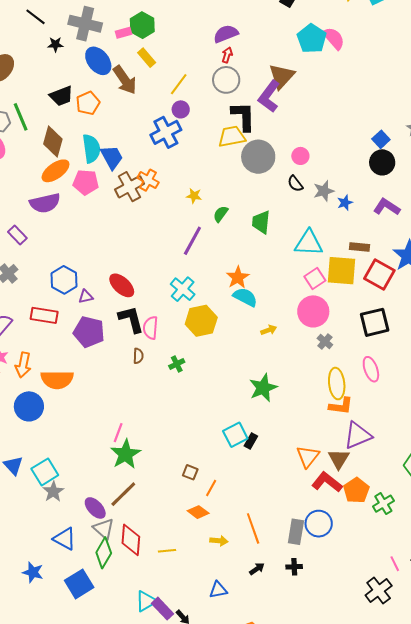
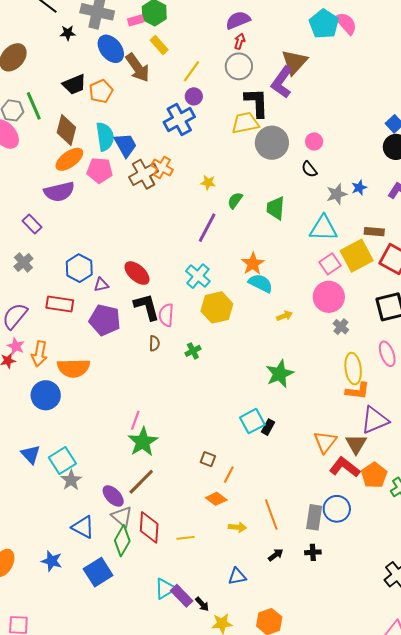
gray star: (324, 191) -> (337, 194), moved
yellow square: (342, 271) -> (357, 256), turned -32

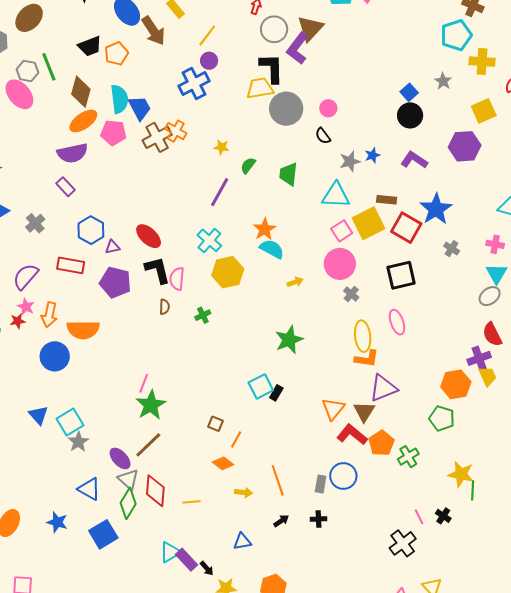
gray circle: (239, 66) -> (274, 29), moved
purple rectangle: (32, 224) -> (66, 187), moved
gray rectangle: (314, 517) -> (321, 484), size x0.7

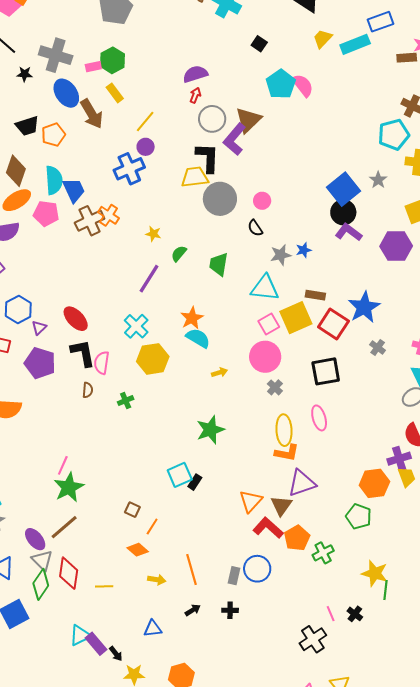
blue square: (409, 92) -> (344, 189), size x1.8
purple L-shape: (414, 160) -> (349, 232), moved
purple triangle: (112, 247) -> (39, 328), turned -35

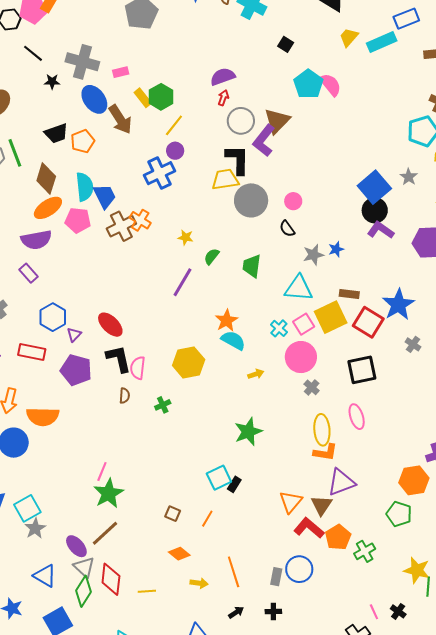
green hexagon: (112, 60) -> (161, 97), moved
cyan cross: (136, 326) -> (279, 328), moved, size x0.7
orange line: (152, 527) -> (207, 519), moved

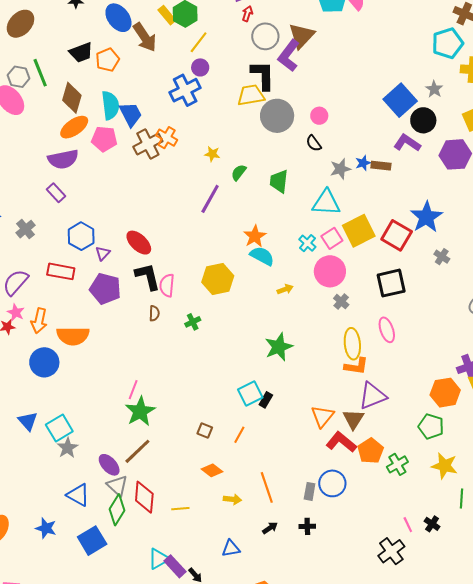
black circle: (375, 210) -> (423, 120), moved
brown rectangle: (349, 294) -> (381, 166), moved
yellow star: (417, 570) -> (444, 466), moved

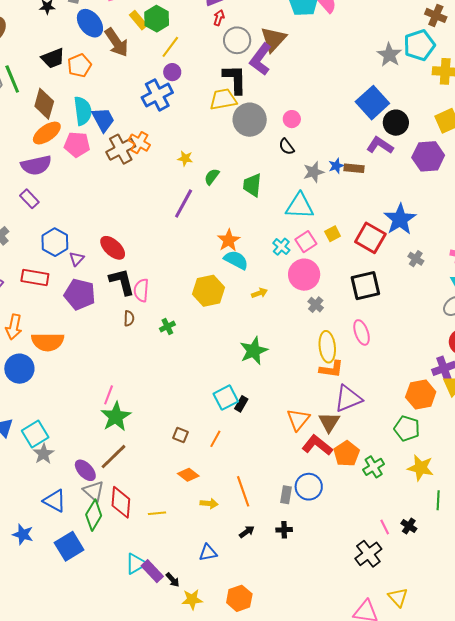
gray star: (434, 89) -> (389, 55), moved, size x1.4
yellow square: (359, 231) -> (333, 234), size x0.5
yellow hexagon: (218, 279) -> (208, 291), moved

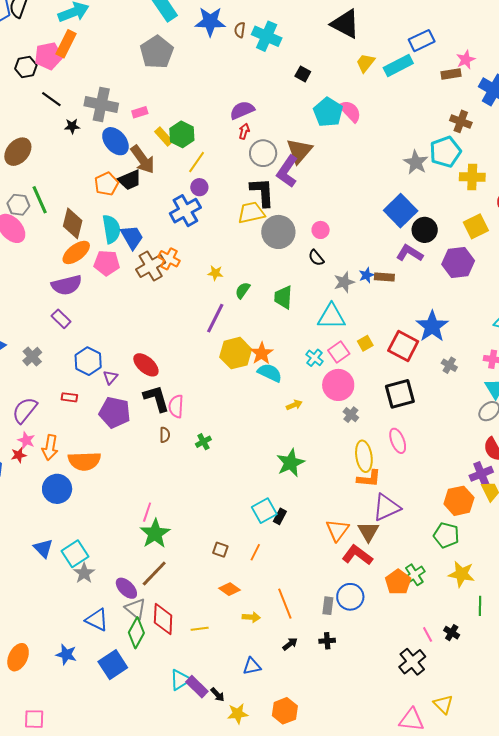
black trapezoid: (53, 58) -> (130, 180), moved
red rectangle: (35, 278) -> (69, 397), size x0.6
yellow hexagon: (208, 291) -> (236, 353), moved
orange pentagon: (347, 454) -> (398, 582), moved

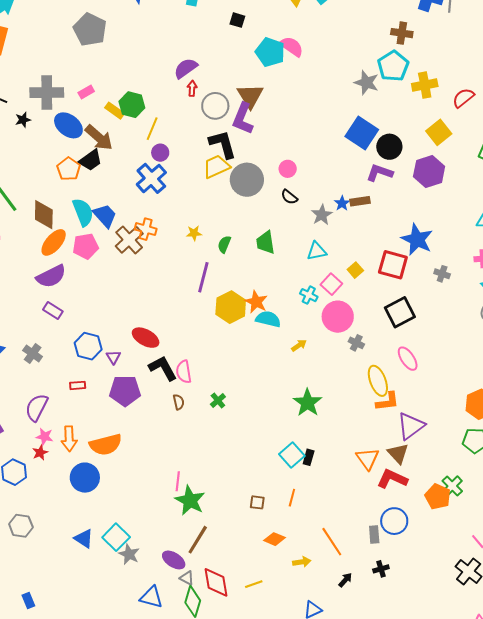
cyan triangle: (331, 317) -> (317, 251), size x0.7
gray triangle: (135, 609) -> (187, 578), size x0.7

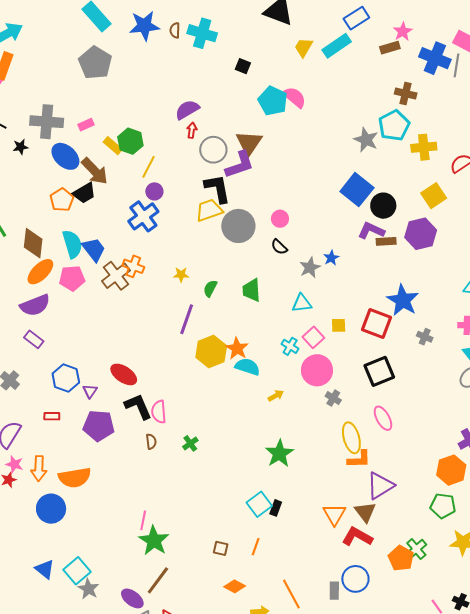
purple L-shape: (243, 119) -> (240, 165), turned -136
brown rectangle: (360, 201) -> (386, 241), moved
yellow square: (355, 270) -> (339, 325), turned 35

